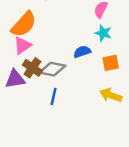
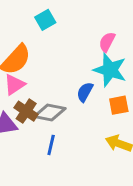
cyan star: (103, 33) -> (110, 70), size x1.6
blue semicircle: (82, 52) -> (85, 92), turned -42

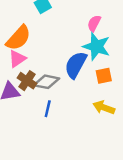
blue semicircle: (85, 92) -> (76, 65), size x1.6

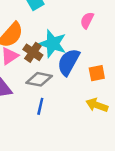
cyan star: (96, 46) -> (53, 44), moved
brown cross: (27, 81) -> (33, 52), moved

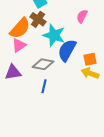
brown cross: (33, 52) -> (38, 19), moved
yellow arrow: (97, 105) -> (90, 73), moved

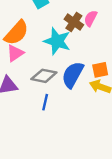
brown cross: (38, 19) -> (74, 22), moved
blue semicircle: (67, 50) -> (73, 75), moved

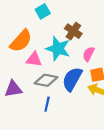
pink semicircle: (91, 18) -> (89, 54), moved
pink triangle: (15, 53) -> (34, 59), moved, turned 42

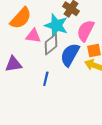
pink semicircle: (89, 54) -> (86, 31), size x1.5
gray diamond: (46, 80) -> (51, 44), moved, turned -50

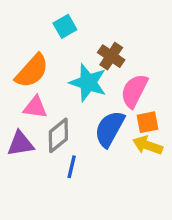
pink triangle: (33, 36) -> (35, 107), moved
gray diamond: (51, 44) -> (58, 135), moved

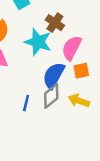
gray diamond: (58, 135) -> (51, 96), moved
yellow arrow: (148, 145) -> (79, 101), moved

